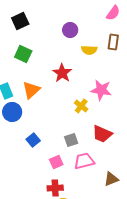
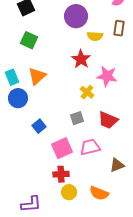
purple circle: (70, 30) -> (76, 16), size x1.5
red star: (62, 73) -> (81, 59), moved
gray square: (71, 140) -> (77, 118), moved
pink square: (56, 162) -> (62, 148), size x1.5

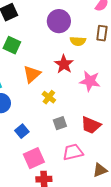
orange triangle: (37, 76) -> (32, 74), moved
yellow cross: (87, 92) -> (49, 97), moved
pink square: (62, 148) -> (34, 158), moved

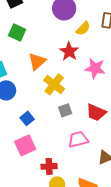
yellow semicircle: (78, 41) -> (83, 28), turned -49
yellow cross: (49, 97) -> (54, 84), size x1.5
pink square: (34, 158) -> (25, 145), moved

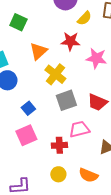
red star: (69, 51) -> (70, 41), turned -30
gray square: (65, 110) -> (66, 100), size x1.5
red cross: (49, 166) -> (59, 145), moved

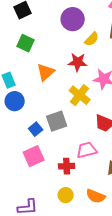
yellow cross: (55, 74) -> (80, 95), moved
gray square: (66, 100) -> (57, 121), moved

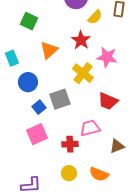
red star: (78, 62) -> (81, 40), turned 30
blue circle: (15, 101) -> (28, 82), moved

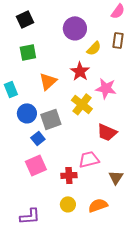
green square: (29, 21) -> (28, 52), turned -36
gray square: (60, 99) -> (51, 119), moved
brown triangle: (117, 146) -> (116, 177), turned -35
orange semicircle: (99, 174) -> (98, 205), turned 138

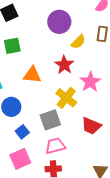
orange triangle: (48, 81) -> (32, 75), turned 48
pink star: (106, 88) -> (90, 82), turned 30
gray square: (51, 119) -> (50, 120), moved
pink trapezoid: (89, 159) -> (55, 146), moved

